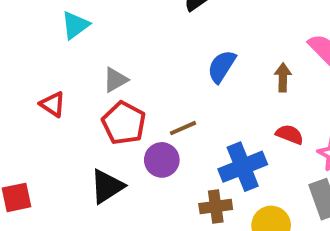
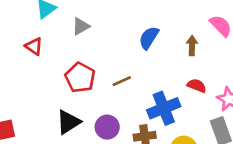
gray triangle: (115, 80) -> (81, 26), moved
red triangle: (53, 104) -> (34, 46), moved
purple circle: (162, 160) -> (107, 127), moved

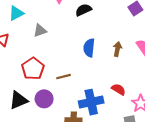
blue semicircle: (149, 38) -> (89, 48), turned -36
brown arrow: (192, 45) -> (117, 49), moved
purple circle: (107, 127) -> (44, 99), moved

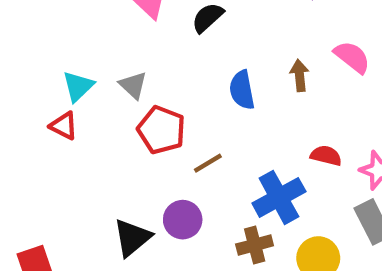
cyan triangle: (16, 13) -> (78, 86), moved
gray triangle: (40, 31) -> (133, 85), turned -40
red pentagon: (33, 69) -> (161, 130), moved

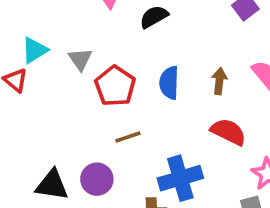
red pentagon: (161, 130) -> (115, 86), moved
red semicircle: (326, 156) -> (228, 132), moved, size x1.4
black triangle: (132, 238) -> (52, 185), turned 36

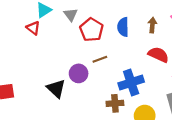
purple circle: (97, 179) -> (79, 73), moved
black triangle: (52, 185) -> (56, 89), turned 36

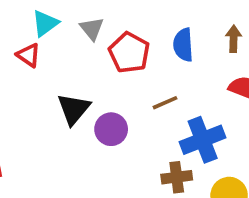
brown line: (100, 59) -> (165, 103), moved
black triangle: (56, 89) -> (74, 109), moved, turned 30

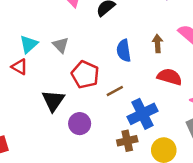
red pentagon: (129, 53) -> (85, 75), moved
purple circle: (111, 129) -> (80, 124), moved

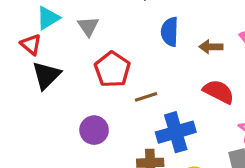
brown arrow: (158, 44) -> (211, 47), turned -96
blue semicircle: (124, 51) -> (170, 32), moved
black triangle: (53, 101) -> (46, 75), moved

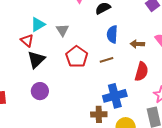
red semicircle: (219, 92) -> (141, 72), turned 78
brown line: (146, 97) -> (107, 60), moved
purple circle: (94, 130) -> (40, 91), moved

